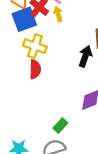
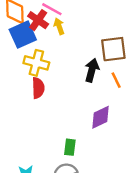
green rectangle: (60, 126) -> (70, 147), turned -32

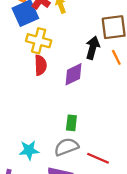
purple diamond: (100, 117) -> (73, 74), moved

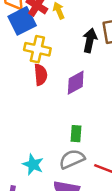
black arrow: (93, 48) -> (90, 40), moved
cyan star: (29, 150) -> (33, 164), turned 30

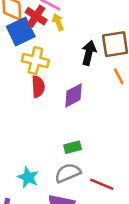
green rectangle: (76, 134) -> (73, 147), turned 70

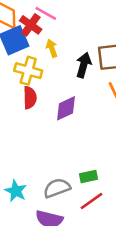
yellow arrow: (58, 22) -> (52, 48), moved
green rectangle: (73, 147) -> (88, 177), moved
red line: (102, 184) -> (92, 201), turned -60

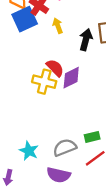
yellow cross: (28, 71) -> (44, 82), moved
red semicircle: (30, 98) -> (55, 68), moved, turned -42

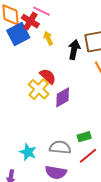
purple diamond: (71, 78) -> (63, 97), moved
yellow cross: (44, 82) -> (39, 89), turned 30
gray semicircle: (65, 147) -> (60, 147), turned 30

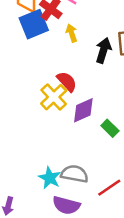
green rectangle: (84, 137) -> (110, 128), moved, turned 56
cyan star: (28, 152) -> (50, 178), moved

